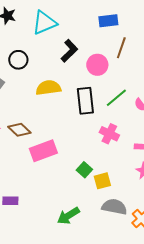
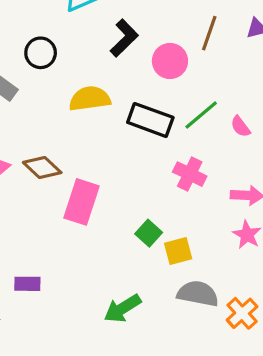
black rectangle: (85, 101) -> (150, 120), turned -64
pink rectangle: (43, 151) -> (82, 202), turned -52

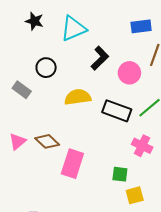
green square: (149, 233) -> (120, 174), moved, turned -35

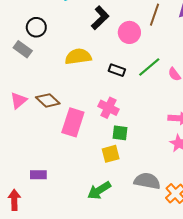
black circle: (46, 68) -> (36, 27), moved
black rectangle: (117, 111) -> (117, 70), size x0.6
pink cross: (142, 146) -> (108, 108), moved
yellow square: (135, 195) -> (111, 154), moved

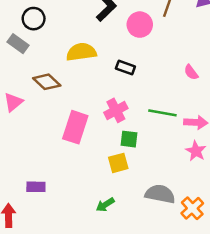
green line: (149, 67) -> (162, 113), moved, turned 50
brown diamond: (48, 100) -> (47, 82), moved
pink cross: (108, 108) -> (116, 110), turned 36
green arrow: (99, 190) -> (105, 205), size x0.7

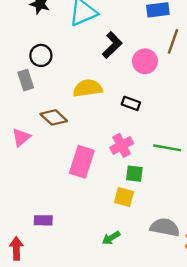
gray rectangle: (18, 44) -> (26, 80), turned 36
yellow square: (118, 163) -> (124, 197), turned 30

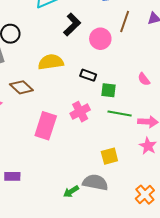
green square: (134, 174) -> (108, 90), moved
yellow square: (124, 197) -> (109, 156), moved, turned -30
gray semicircle: (165, 227) -> (95, 182), moved

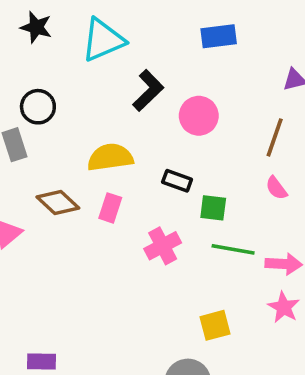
brown line: (125, 22) -> (275, 137), moved
pink rectangle: (46, 126) -> (110, 208), moved, size x0.6

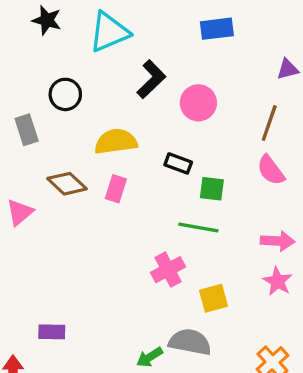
black circle: (38, 107) -> (65, 94), moved
pink semicircle: (276, 188) -> (271, 170), size x1.4
pink cross: (163, 246) -> (168, 270), moved
green line: (233, 249) -> (198, 227), moved

